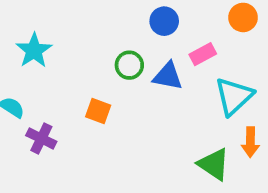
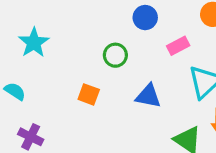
blue triangle: (168, 76) -> (148, 96), moved
purple cross: (41, 138) -> (31, 137), moved

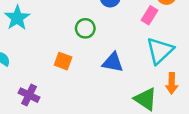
pink rectangle: (178, 46) -> (149, 15), moved, turned -30
purple cross: (31, 137) -> (29, 95), moved

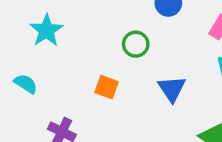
blue triangle: (113, 62) -> (172, 89), turned 45

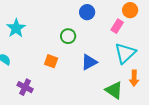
blue triangle: (172, 89) -> (89, 62), turned 36

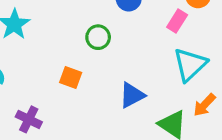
blue triangle: (89, 62) -> (132, 95), moved
orange arrow: (134, 78) -> (204, 105), turned 42

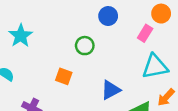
cyan triangle: (190, 65) -> (155, 67), turned 32

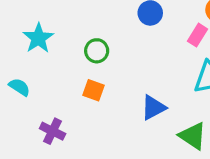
green circle: (85, 46) -> (97, 51), moved

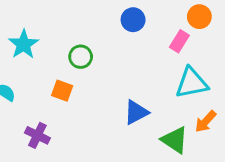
orange square: (93, 90) -> (62, 91), moved

